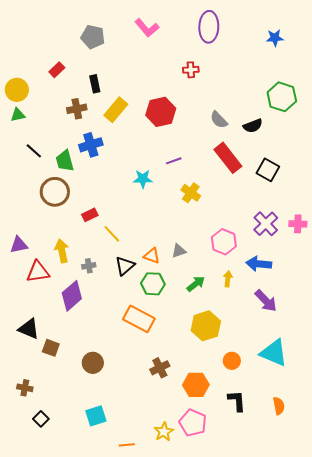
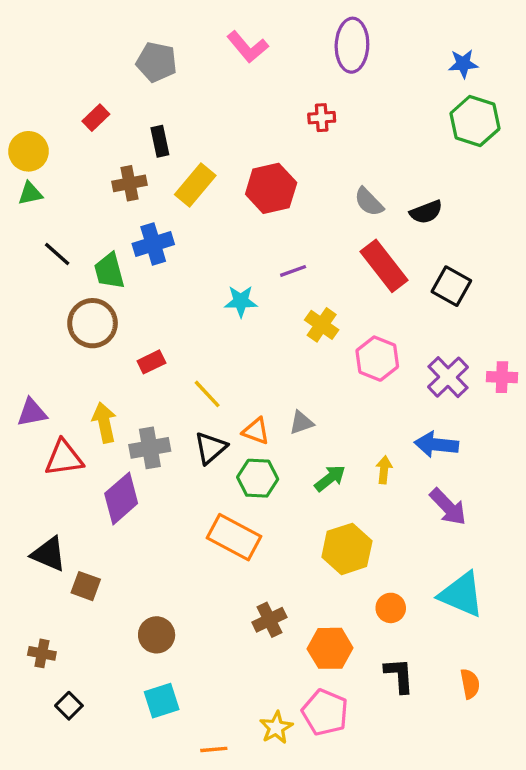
green hexagon: (282, 97) -> (475, 121), moved
yellow line: (112, 234) -> (207, 394), moved
pink hexagon: (224, 242) -> (377, 359), moved
gray cross: (89, 266) -> (150, 448), size x1.6
brown circle: (93, 363) -> (157, 635), moved

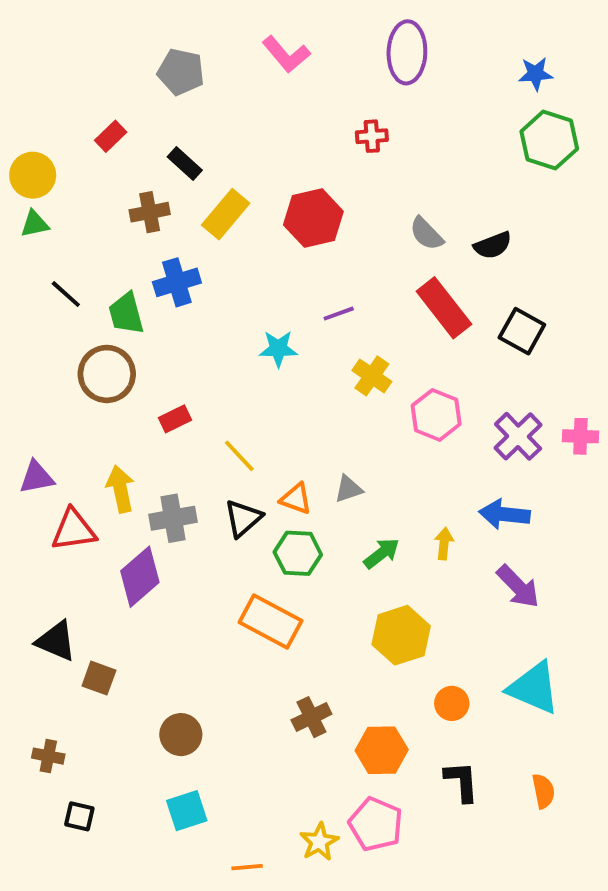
black rectangle: (160, 141) -> (185, 163), turned -36
black square: (69, 706) -> (79, 816), turned -32

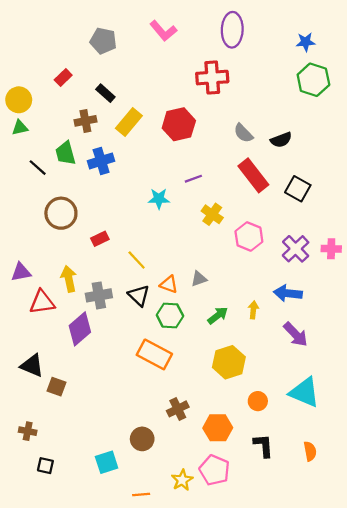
red cross: (372, 136) -> (212, 78), size x1.8
green trapezoid: (126, 314) -> (65, 153), moved
black triangle: (243, 518) -> (139, 295), turned -35
brown circle: (181, 735) -> (142, 439), moved

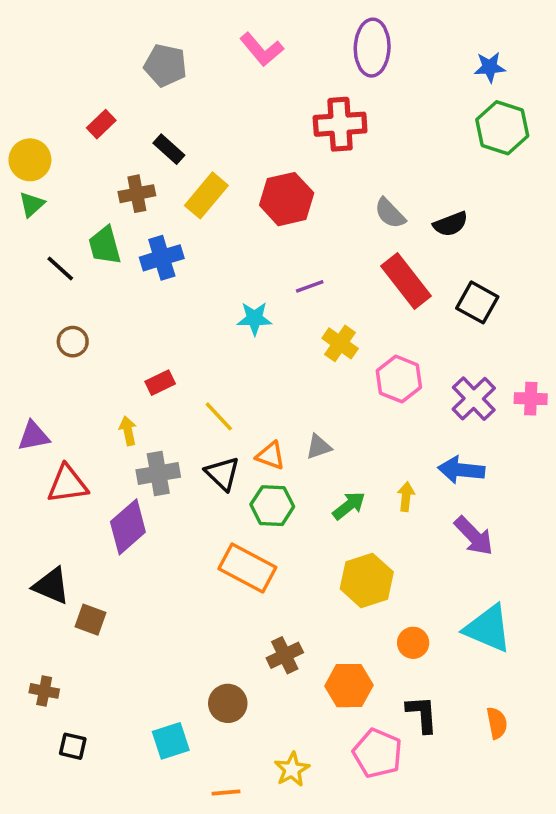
green triangle: (20, 128) -> (32, 204), turned -30
brown circle: (61, 213) -> (73, 342), moved, size x0.6
yellow arrow: (69, 279) -> (128, 431), moved, size x0.7
pink pentagon: (214, 470) -> (377, 753), moved

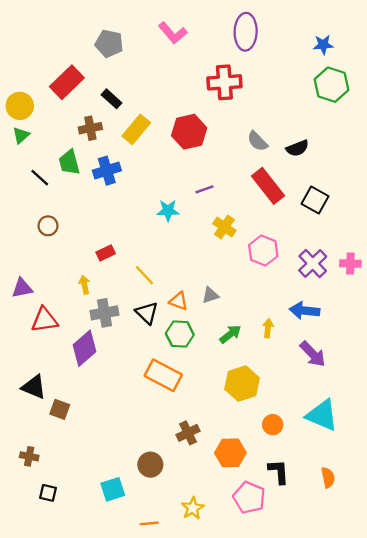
red rectangle: (101, 124) -> (67, 82), size x1.8

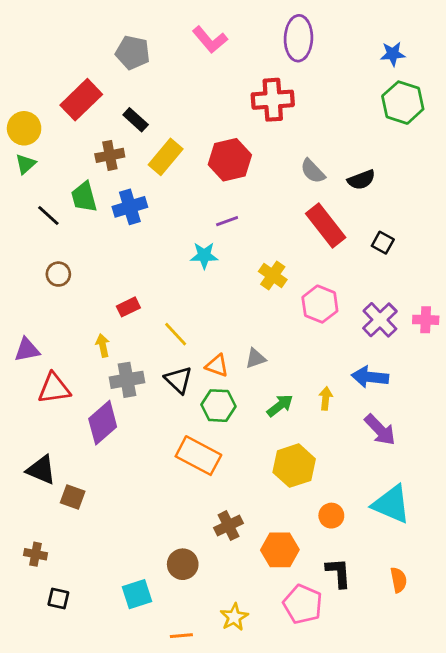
purple line: (204, 189) -> (227, 221), moved
black square: (315, 200) -> (383, 243), size x0.7

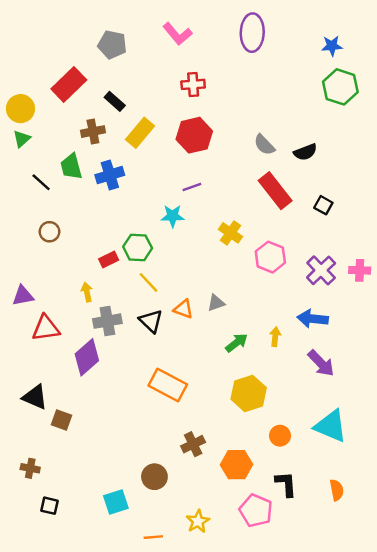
red cross: (273, 100) -> (193, 84), moved, size x0.7
green hexagon: (218, 406) -> (138, 247), moved

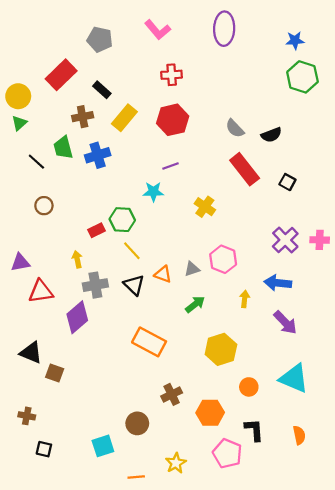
pink hexagon: (270, 257) -> (223, 259), moved
green arrow: (237, 343) -> (195, 304), moved

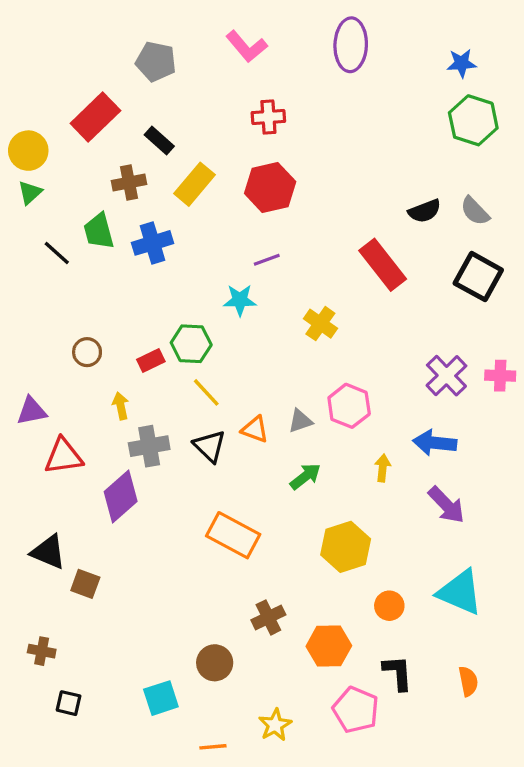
gray semicircle: (235, 128) -> (475, 211), moved
black square: (287, 182) -> (478, 277), moved, size x1.8
brown circle: (44, 206) -> (87, 352), moved

